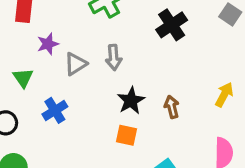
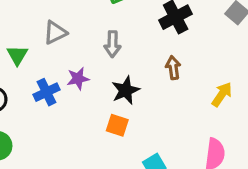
purple star: (48, 44) -> (78, 79), moved
gray triangle: (76, 64) -> (55, 33), moved
brown arrow: (172, 107) -> (173, 68), moved

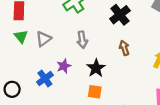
green triangle: (17, 55) -> (21, 36), moved

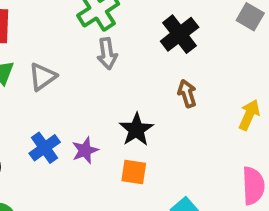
gray arrow: (82, 40) -> (107, 54), moved
purple star: (64, 66) -> (85, 150), moved

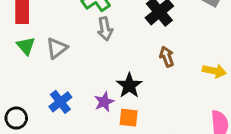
yellow arrow: (249, 115) -> (214, 71), turned 80
purple star: (85, 150) -> (104, 102), moved

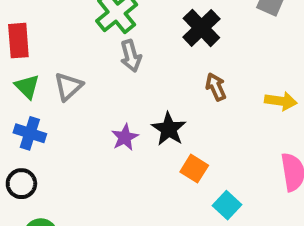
blue cross: (60, 102) -> (30, 133), moved, turned -30
purple star: (104, 102) -> (125, 137), moved
orange square: (129, 118) -> (194, 169), moved, turned 30

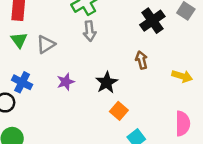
black cross: (201, 28) -> (152, 21), moved
blue cross: (30, 133) -> (22, 82), moved
purple star: (125, 137) -> (66, 82), moved

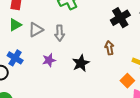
gray arrow: (90, 31) -> (60, 33), moved
green triangle: (19, 40) -> (15, 25), turned 32
orange square: (119, 111) -> (127, 81), moved

